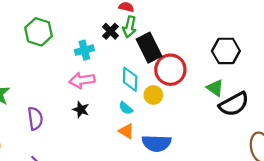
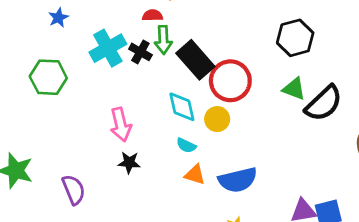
cyan cross: (84, 50) -> (108, 48), moved, size x1.4
pink arrow: (82, 80) -> (121, 125), turned -80

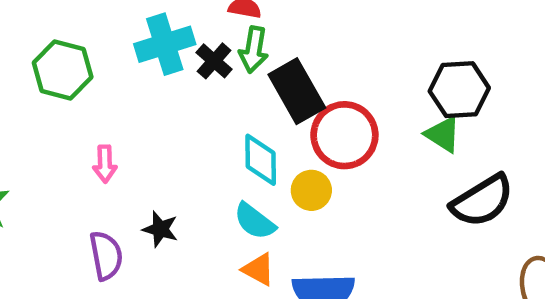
green triangle: (294, 89) -> (443, 134), moved
pink arrow: (121, 125) -> (105, 164), moved, size x0.7
cyan semicircle: (186, 145) -> (255, 221), size x1.4
purple semicircle: (74, 190) -> (106, 256), moved

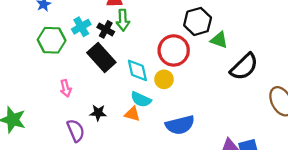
cyan cross: (165, 44) -> (81, 27), size x0.7
green hexagon: (63, 70) -> (52, 40), moved
black hexagon: (459, 90) -> (198, 21), moved
black rectangle: (297, 91) -> (101, 57), moved
orange triangle: (258, 269) -> (132, 114), moved

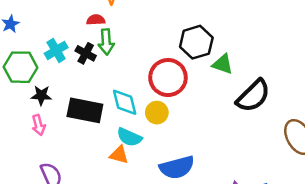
black rectangle: (101, 57) -> (85, 110), moved, turned -36
black star: (98, 113) -> (41, 95), moved

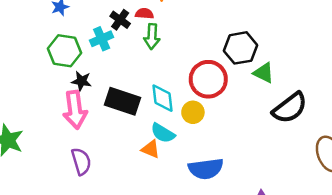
black cross: (86, 53) -> (120, 20), moved
pink arrow: (38, 125) -> (75, 110), size x1.8

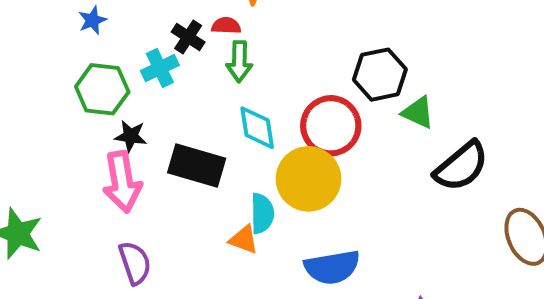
cyan diamond: (163, 98) -> (257, 128), moved
yellow circle: (193, 112) -> (308, 179), size x1.8
cyan semicircle: (163, 133) -> (262, 213), turned -120

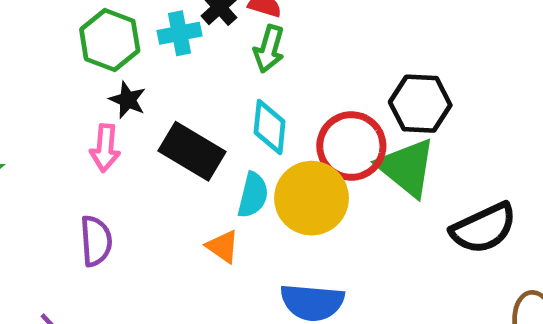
green triangle: (418, 112) -> (407, 167), moved, size x1.6
pink arrow: (122, 182) -> (105, 148), size x0.7
cyan semicircle: (262, 213) -> (253, 195), moved

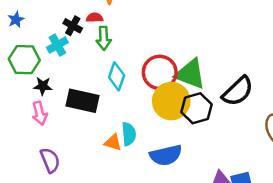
black hexagon: (420, 104) -> (197, 108), moved
cyan diamond: (270, 127) -> (117, 76), turned 32
cyan semicircle: (253, 195) -> (129, 134), moved
yellow circle: (311, 198) -> (171, 101), moved

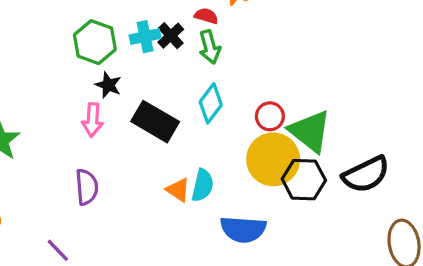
black cross: (73, 26) -> (171, 36), moved
green arrow: (104, 38) -> (210, 47), turned -30
red circle: (160, 72) -> (270, 116), size x0.6

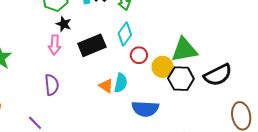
red circle: (270, 116) -> (139, 55), moved
black rectangle: (155, 122) -> (92, 45), turned -52
green triangle: (310, 131) -> (184, 50), turned -48
yellow circle: (273, 159) -> (163, 67), size x0.7

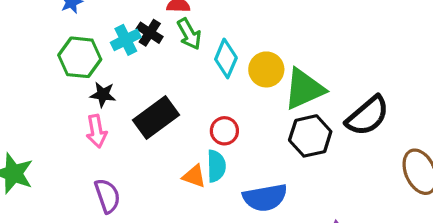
cyan diamond: (125, 34) -> (226, 58), moved
red circle: (139, 55) -> (224, 131), moved
yellow circle: (163, 67) -> (266, 69), moved

